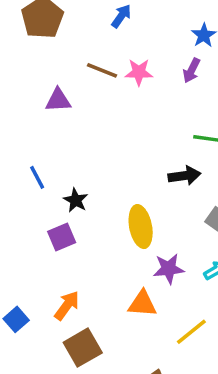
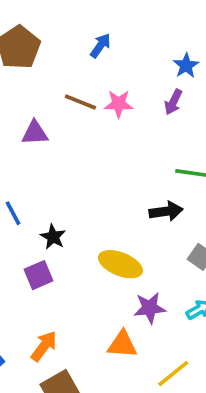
yellow ellipse: (141, 227) -> (120, 264), turned -57

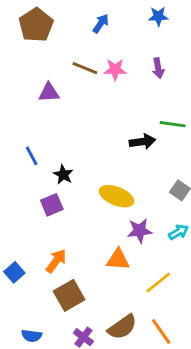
blue star: (186, 66) -> (158, 16), moved, turned 30
purple arrow: (173, 102) -> (158, 68), turned -36
black arrow: (166, 211) -> (142, 141), moved

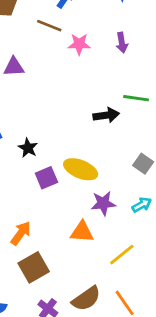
brown line: (85, 68) -> (49, 26), moved
purple square: (52, 205) -> (46, 178), moved

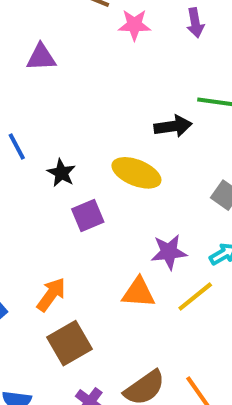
yellow ellipse: (81, 169) -> (136, 173), moved
yellow line: (122, 255) -> (195, 297), moved

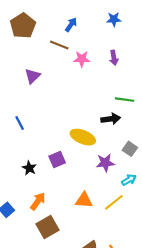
purple triangle: (41, 57) -> (32, 76), turned -42
black arrow: (173, 126) -> (111, 119), moved
black star: (61, 173) -> (29, 168), moved
purple star: (169, 252) -> (105, 163), moved

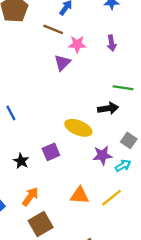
purple triangle: (32, 76) -> (62, 63), moved
cyan arrow: (129, 180) -> (123, 166), moved

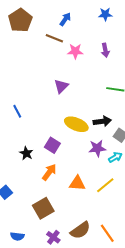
purple triangle: (62, 63) -> (61, 86), moved
black arrow: (108, 108) -> (102, 121), moved
purple square: (51, 152) -> (52, 145), turned -35
orange arrow: (30, 197) -> (49, 172), moved

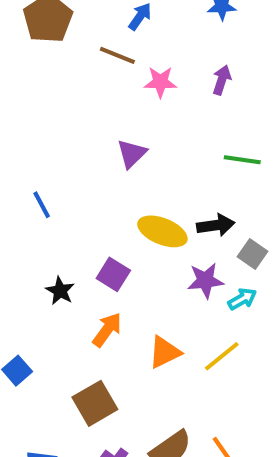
purple arrow: (105, 50) -> (222, 80), turned -152
orange triangle: (77, 183) -> (164, 352), turned -30

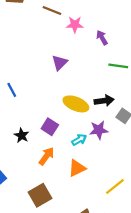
purple arrow: (222, 80) -> (102, 38), moved, turned -48
cyan arrow: (242, 299) -> (79, 140), moved
yellow line: (222, 356) -> (115, 186), moved

